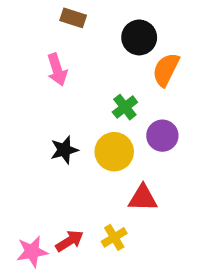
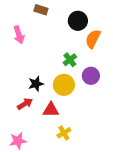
pink arrow: (57, 70) -> (19, 35), moved
red triangle: (143, 198) -> (51, 110), moved
red arrow: (70, 241) -> (25, 104), moved

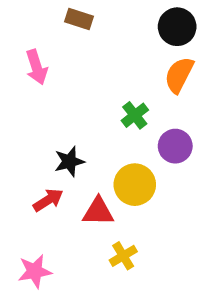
black circle: (78, 21) -> (177, 27), moved
yellow circle: (64, 85) -> (135, 185), moved

